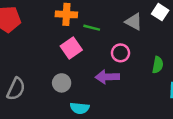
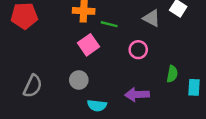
green semicircle: (158, 65) -> (172, 74), moved
purple arrow: (107, 77) -> (137, 95), moved

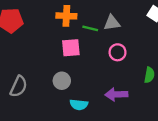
gray triangle: (152, 18) -> (112, 23), moved, turned -36
pink square: (89, 45) -> (71, 48), turned 30

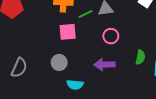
green line: (90, 28) -> (86, 14), turned -40
purple arrow: (116, 94) -> (105, 65), moved

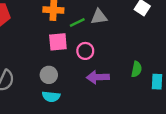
pink circle: (111, 36) -> (85, 51), moved
cyan semicircle: (75, 85) -> (51, 97), moved

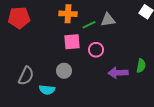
purple arrow: (98, 77) -> (118, 73), moved
cyan semicircle: (51, 97) -> (47, 90), moved

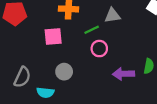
green line: (89, 25) -> (92, 30), moved
pink square: (72, 42) -> (53, 36), moved

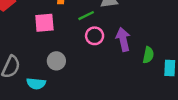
purple arrow: (123, 74) -> (123, 39), moved, turned 80

